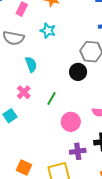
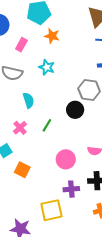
green line: (51, 99) -> (47, 125), moved
orange square: (24, 168) -> (22, 170), moved

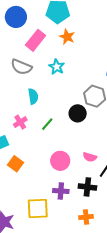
pink rectangle: (21, 45) -> (35, 40), size x1.5

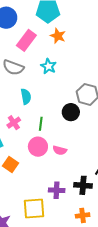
green line: (47, 124) -> (41, 124), turned -32
pink semicircle: (90, 157) -> (60, 150), moved
pink circle: (60, 161) -> (38, 147), moved

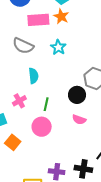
orange star: (58, 36) -> (61, 16), moved
pink rectangle: (26, 40) -> (38, 20), turned 45
pink semicircle: (60, 150) -> (79, 120), moved

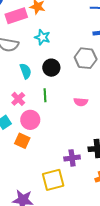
black circle: (77, 95) -> (51, 68), moved
pink circle: (42, 127) -> (30, 120), moved

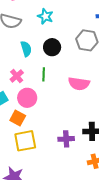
pink semicircle: (81, 102) -> (79, 84), size x1.5
yellow square: (53, 180) -> (25, 141), moved

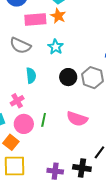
black circle: (52, 47) -> (68, 77), moved
green line: (44, 74) -> (44, 120), moved

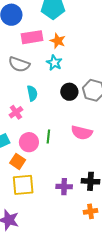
orange star: (58, 16) -> (58, 41), moved
pink cross: (17, 101) -> (16, 112), moved

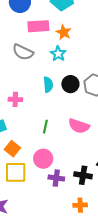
cyan semicircle: (32, 93) -> (48, 85), moved
pink cross: (16, 112) -> (15, 99), turned 32
pink circle: (29, 142) -> (43, 159), moved

